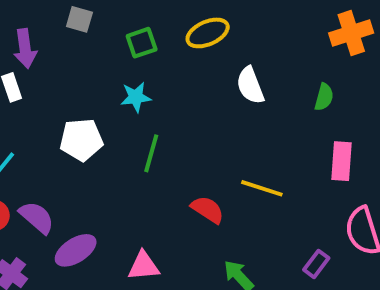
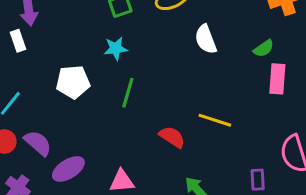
green semicircle: (324, 97) -> (264, 48), turned 40
pink rectangle: (341, 161) -> (277, 79), moved
purple rectangle: (316, 264) -> (258, 180), turned -40

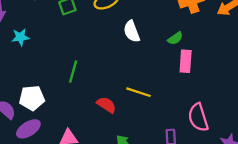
cyan star: (116, 48) -> (20, 37), moved
white pentagon: (73, 82) -> (32, 98), moved

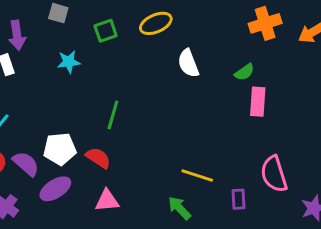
cyan star: (20, 37) -> (69, 62), moved
yellow line: (139, 92) -> (197, 176), moved
red semicircle: (106, 105) -> (98, 158), moved

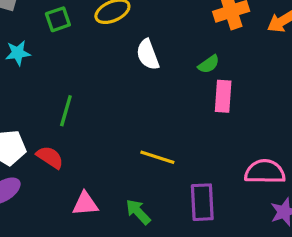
pink semicircle: (274, 174) -> (265, 172), moved, turned 108
yellow line: (197, 176) -> (157, 157), moved
purple rectangle: (239, 199) -> (202, 202), size x1.6
pink triangle: (107, 201) -> (85, 204), moved

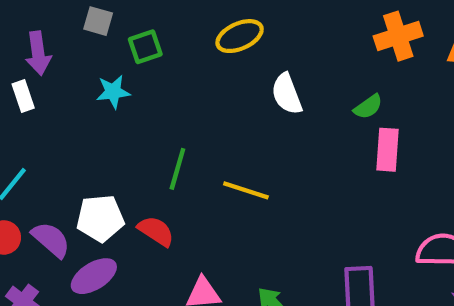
green square: (58, 19) -> (145, 47), moved
yellow line: (157, 157) -> (246, 190), moved

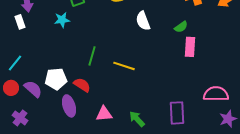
purple ellipse: (94, 276) -> (69, 106), moved, turned -75

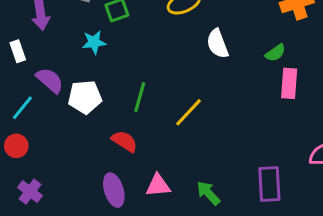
white rectangle: (20, 22) -> (18, 51), moved
yellow line: (124, 66) -> (189, 112), turned -65
white pentagon: (56, 79) -> (85, 97), moved
purple semicircle: (33, 89) -> (50, 80), moved
purple ellipse: (69, 106) -> (114, 190), moved

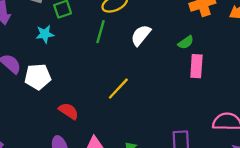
white semicircle: (217, 44) -> (141, 35), turned 60
green line: (140, 97) -> (100, 32), moved

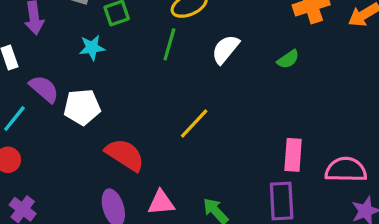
pink rectangle: (196, 66) -> (293, 155), moved
red semicircle: (69, 111) -> (125, 155), size x1.4

